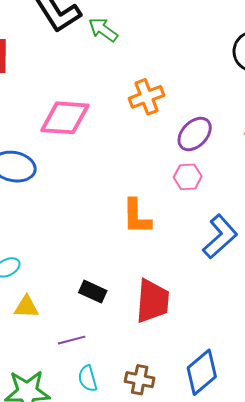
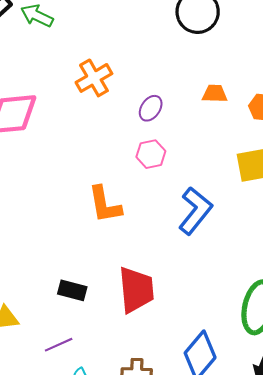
purple ellipse: (195, 134) -> (151, 108), size x0.7

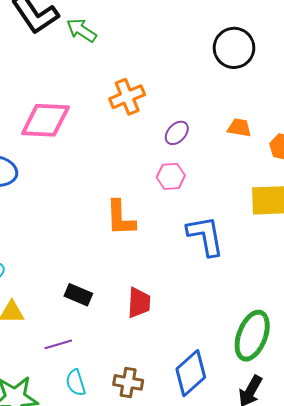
blue L-shape: (195, 211) -> (205, 236), turned -57
red trapezoid: (136, 290) -> (139, 303), size x0.7

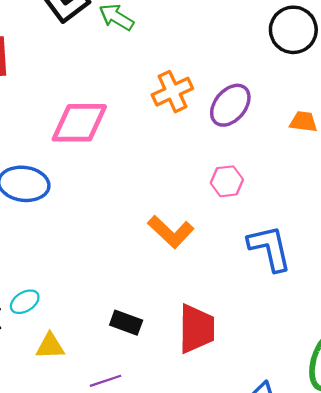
purple ellipse: (177, 133) -> (230, 105), moved, size x1.5
orange L-shape: (121, 218) -> (171, 232), turned -42
red trapezoid: (139, 303) -> (196, 329), size x1.4

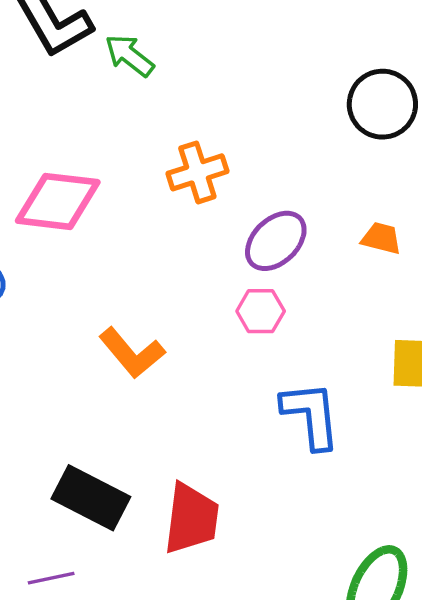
purple ellipse: (230, 105) -> (276, 241), moved
orange L-shape: (171, 232) -> (132, 353), moved
black rectangle: (126, 323) -> (91, 498), size x1.6

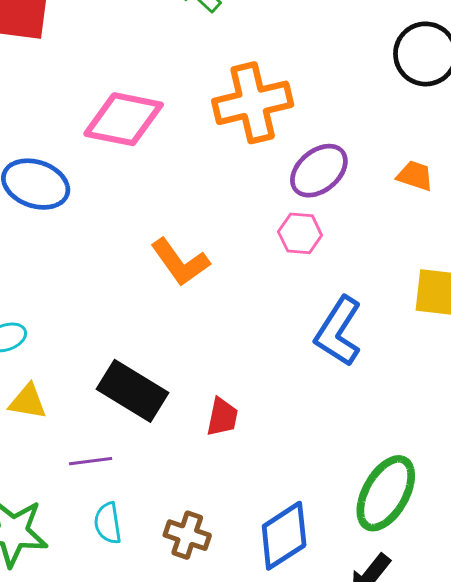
orange cross: (197, 172) -> (253, 103), size x1.4
blue L-shape: (311, 415) -> (338, 331), turned -146
red trapezoid: (191, 519) -> (222, 417), size x0.6

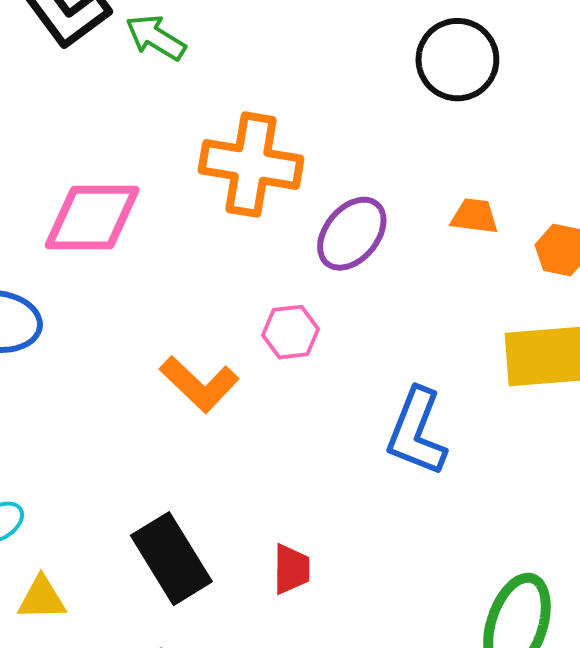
orange cross: (253, 103) -> (251, 165), turned 34
pink hexagon: (300, 233) -> (291, 332), moved
black rectangle: (132, 391) -> (171, 559), turned 38

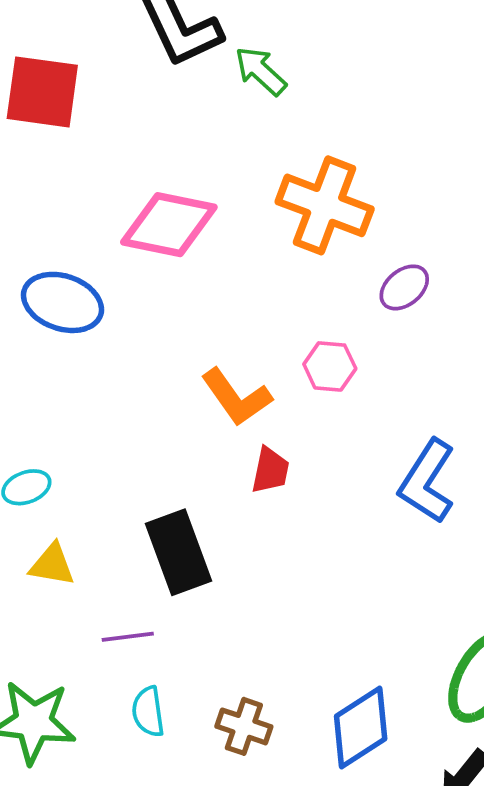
purple ellipse: (352, 234) -> (404, 287), size x0.7
red trapezoid: (291, 569) -> (270, 470), moved

